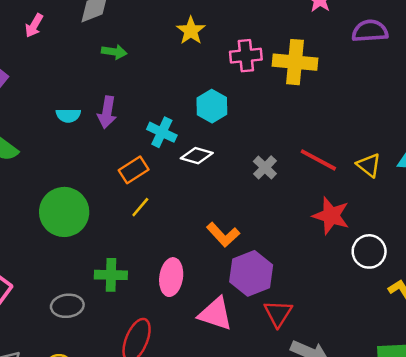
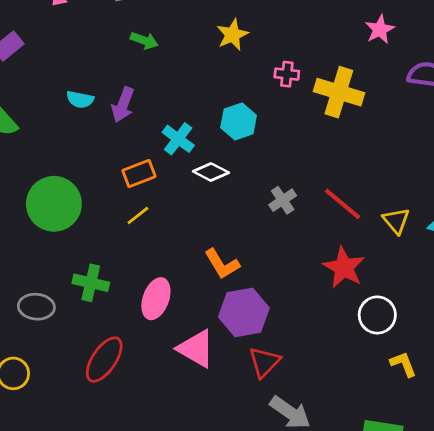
pink cross: (246, 56) -> (287, 74), size x0.7

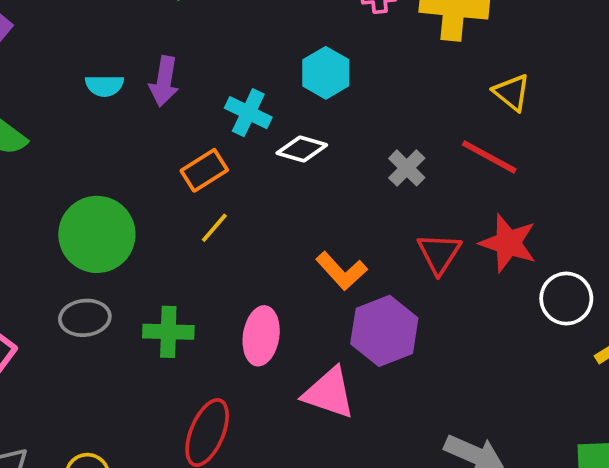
yellow triangle: (396, 221) -> (512, 92), moved
gray ellipse: (36, 307) -> (85, 318), moved
red triangle: (264, 362) -> (439, 253), moved

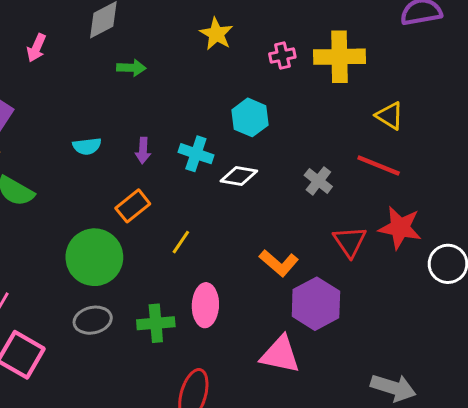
purple arrow: (164, 81) -> (143, 150), moved, size x0.7
orange rectangle: (204, 170) -> (133, 206), moved
pink ellipse: (261, 336) -> (205, 305), moved

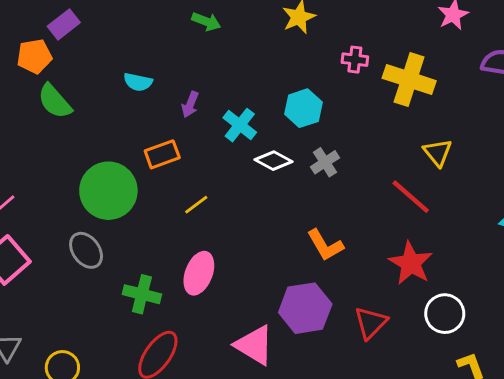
gray cross: (318, 181) -> (325, 162), moved
red triangle: (350, 242) -> (371, 323), moved
orange L-shape: (279, 263) -> (325, 245), moved
gray ellipse: (93, 320) -> (86, 250), turned 48
green cross: (156, 323) -> (142, 294), moved

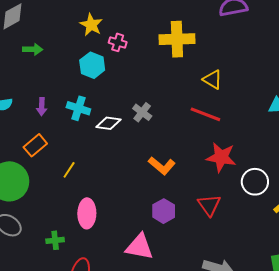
pink cross: (355, 60) -> (118, 42), moved, turned 30
cyan hexagon: (303, 108) -> (92, 65), moved
green cross: (142, 294) -> (55, 240), size x0.7
purple hexagon: (305, 308) -> (164, 211), size x0.7

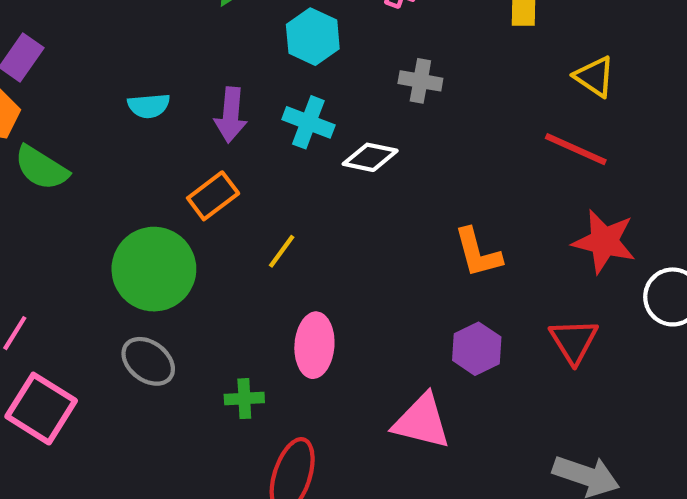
cyan hexagon: (92, 65) -> (313, 37), moved
purple arrow: (42, 107) -> (231, 115), size x1.4
gray cross: (142, 112) -> (420, 81), moved, turned -30
orange L-shape: (162, 166) -> (478, 253), turned 32

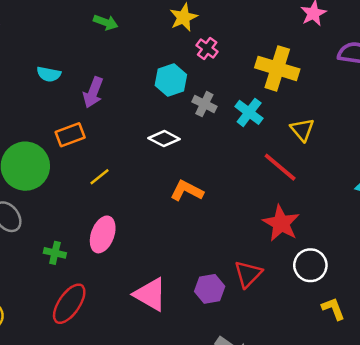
cyan hexagon: (313, 37) -> (171, 80), moved
cyan cross: (308, 122) -> (249, 112), moved
orange L-shape: (478, 253) -> (187, 191), moved, turned 116
purple hexagon: (477, 349) -> (210, 289), moved

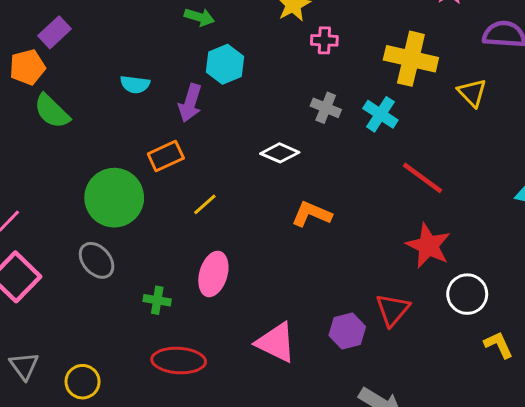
pink cross: (207, 48) -> (324, 40), turned -30
cyan hexagon: (171, 80) -> (225, 64), moved
yellow triangle: (302, 130) -> (472, 93), moved
red ellipse: (69, 304) -> (179, 361), turned 63

